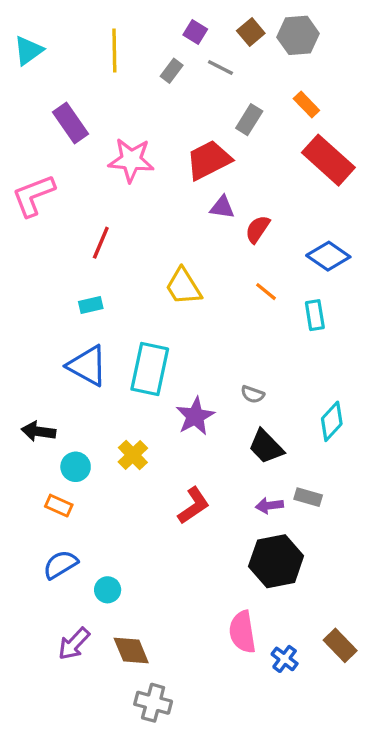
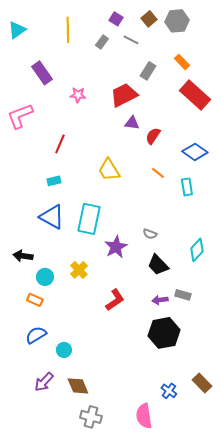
pink star: (131, 160) -> (78, 95), size x0.6
pink semicircle: (242, 632) -> (144, 416), moved

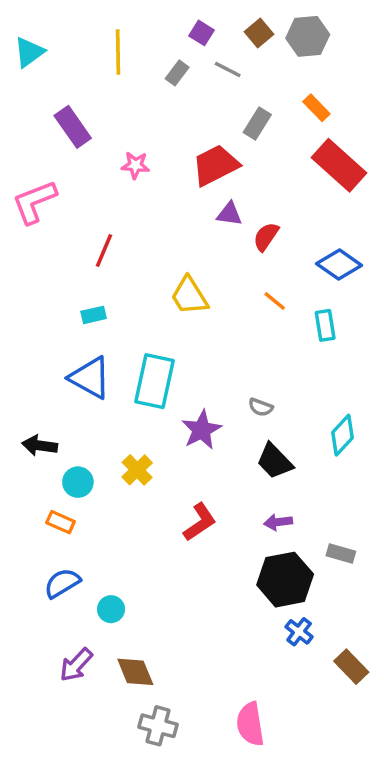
gray rectangle: (183, 295) -> (341, 553), moved
blue cross: (169, 391) -> (299, 632), moved

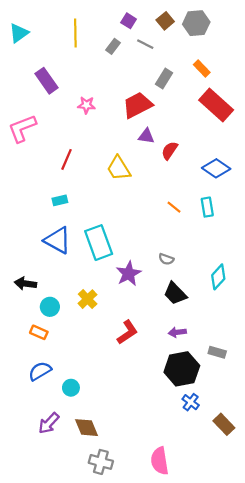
yellow trapezoid: (189, 296) -> (119, 168), moved
orange line: (275, 301) -> (174, 207), moved
cyan rectangle: (155, 381) -> (99, 243), turned -32

